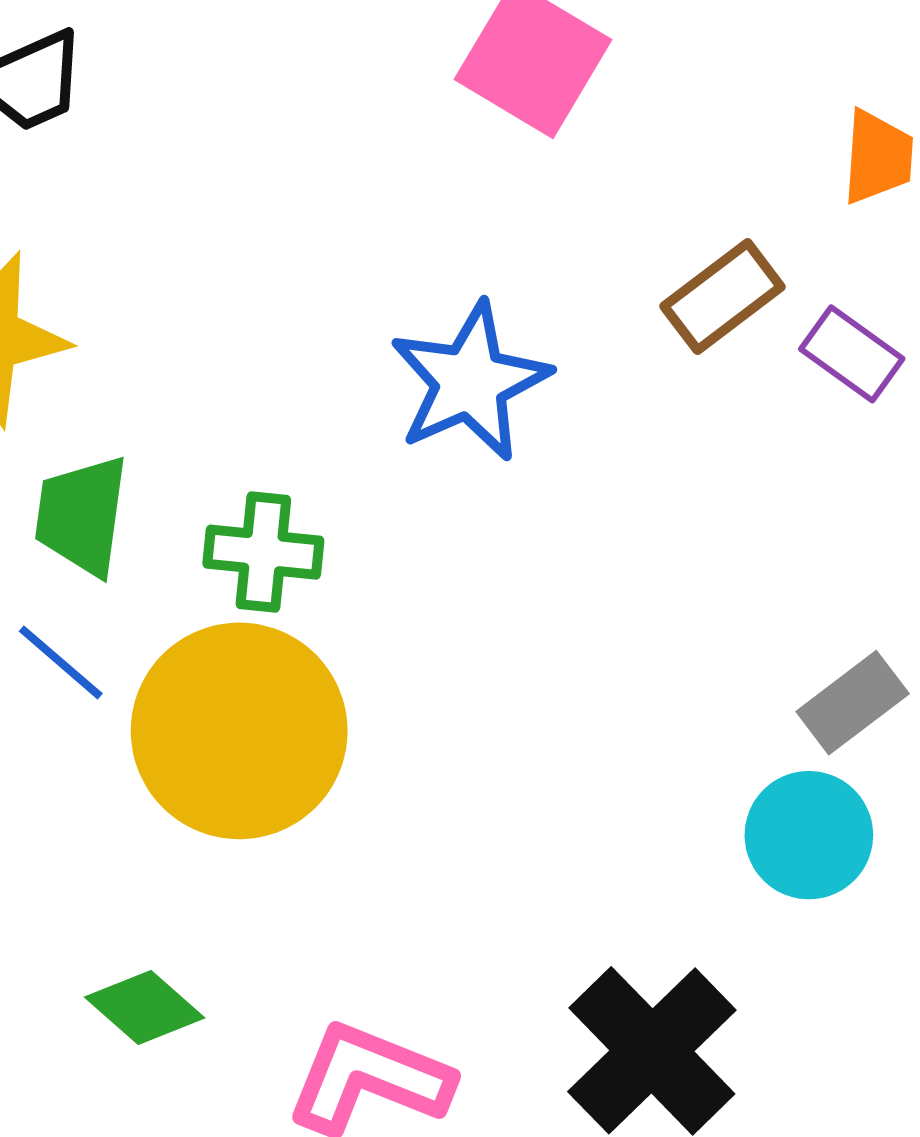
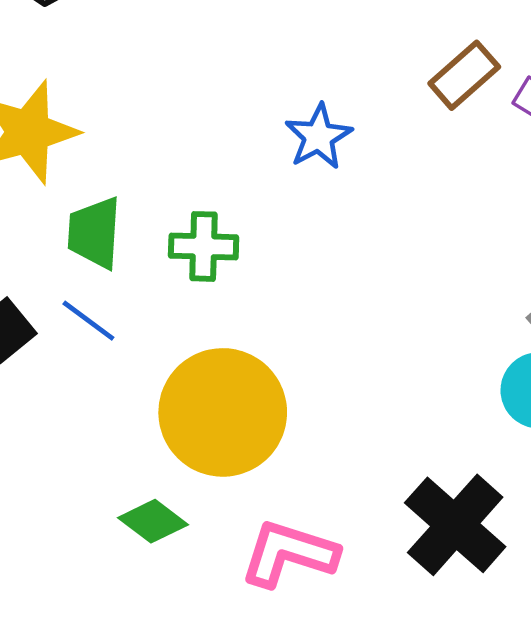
blue star: (470, 382) -> (318, 137), size x0.7
yellow circle: (239, 731) -> (223, 412), moved

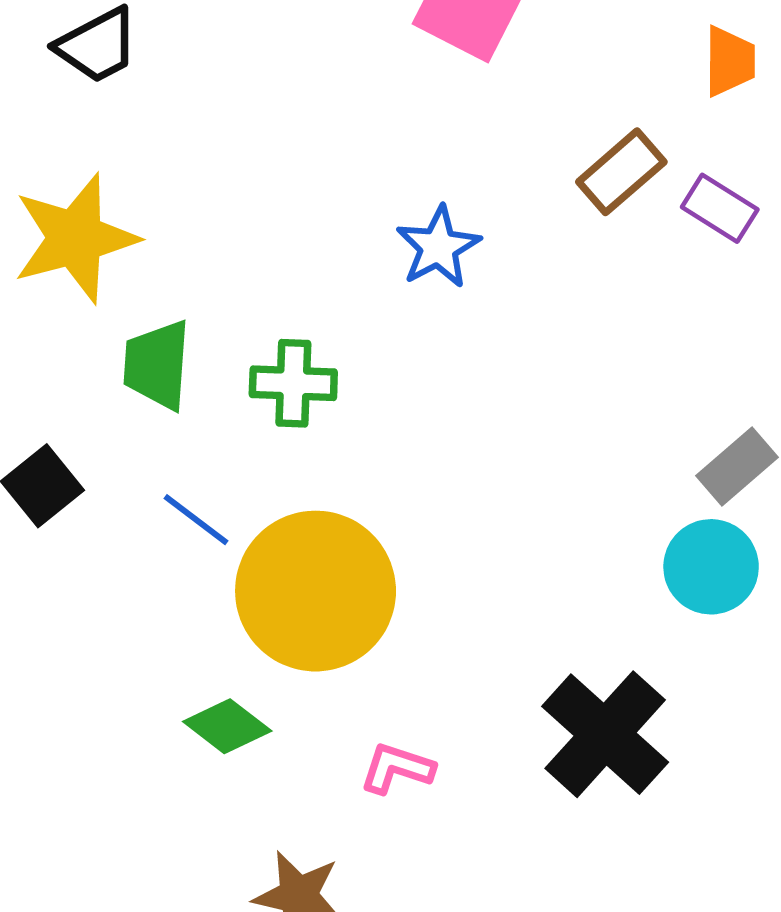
blue line: (88, 321) -> (196, 520), moved
pink L-shape: (289, 554) -> (397, 768), size x0.6

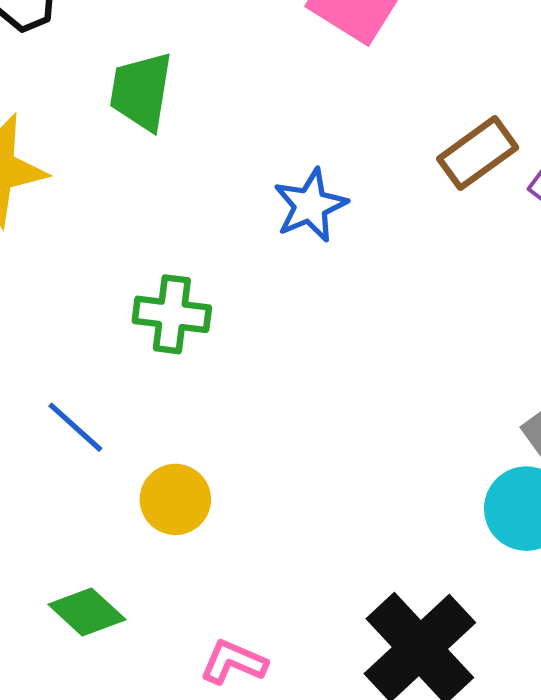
green trapezoid: (157, 365) -> (141, 91), moved
yellow circle: (316, 591) -> (175, 499), size x0.5

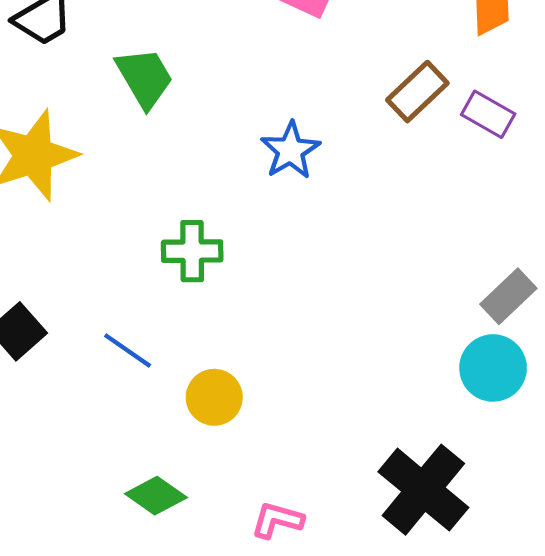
green trapezoid: (141, 91) -> (145, 78), turned 148

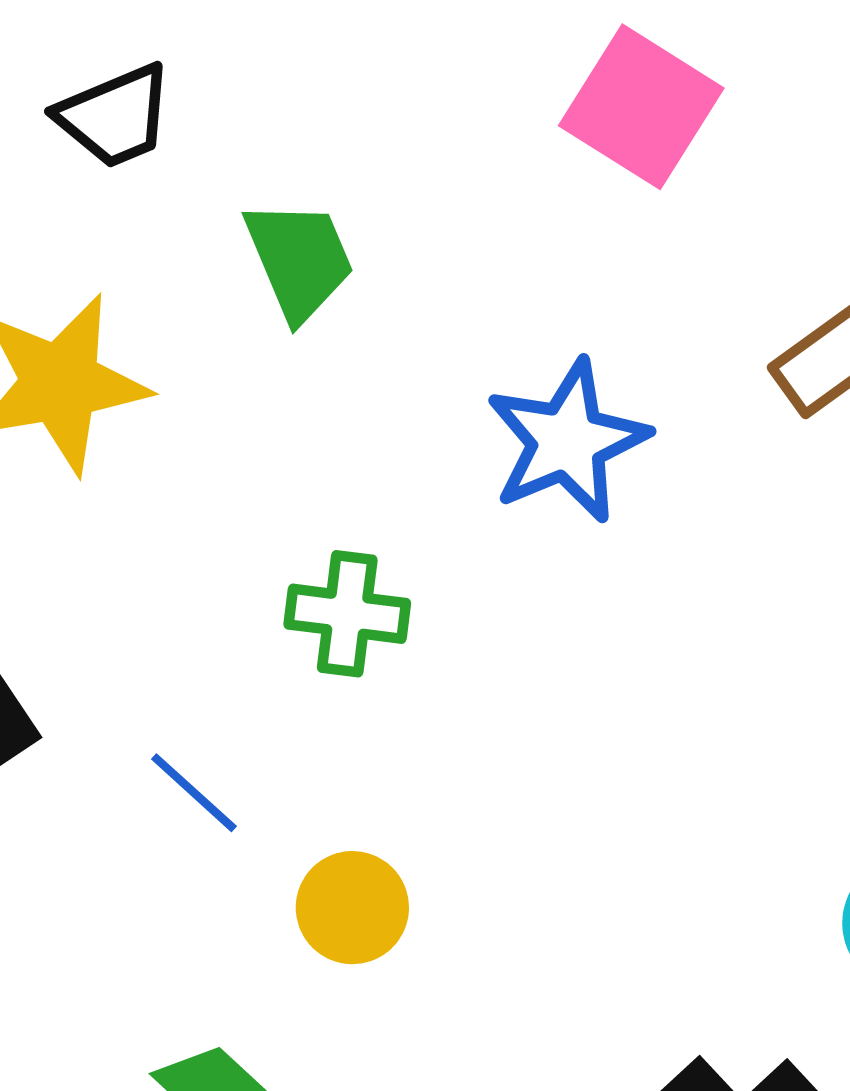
blue star: (290, 150) -> (567, 441), size x1.4

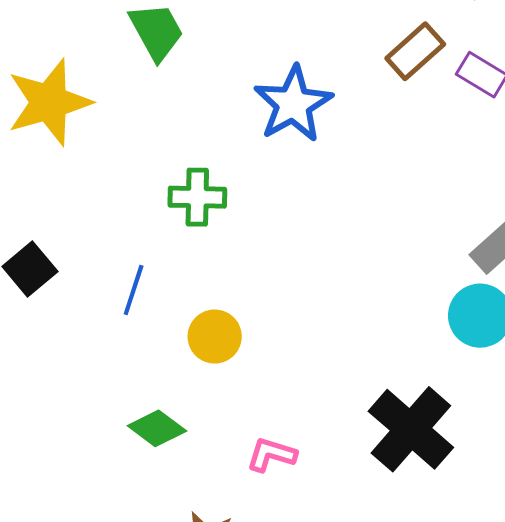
blue line: (194, 793) -> (134, 290), turned 72

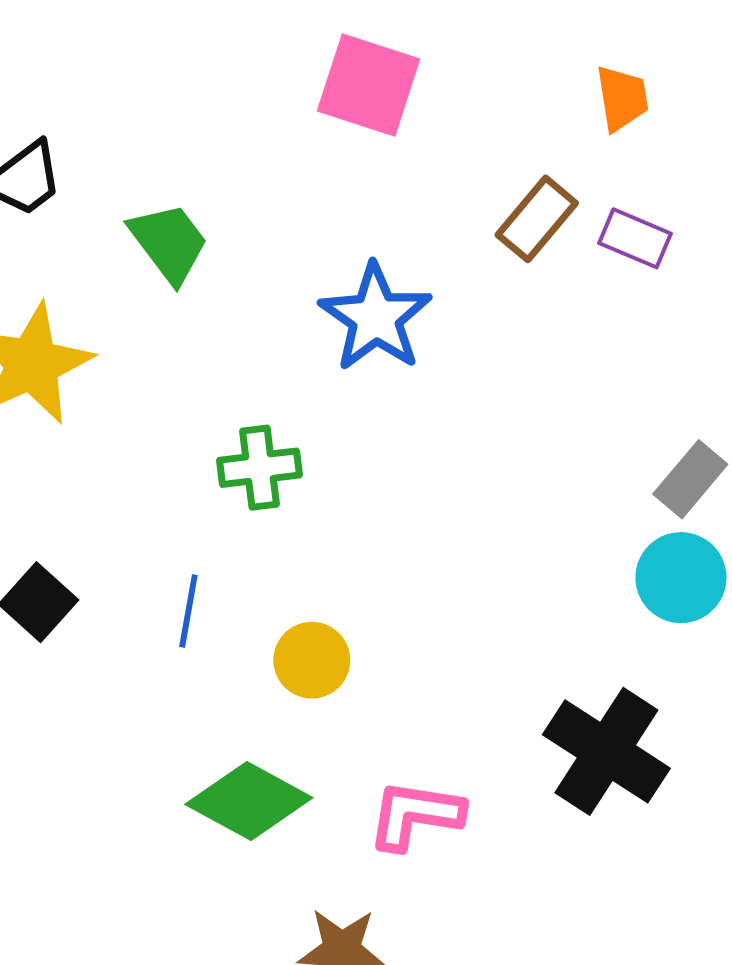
green diamond: (157, 428) -> (249, 801), size x1.5
pink L-shape: (271, 455) -> (415, 815), size x1.4

